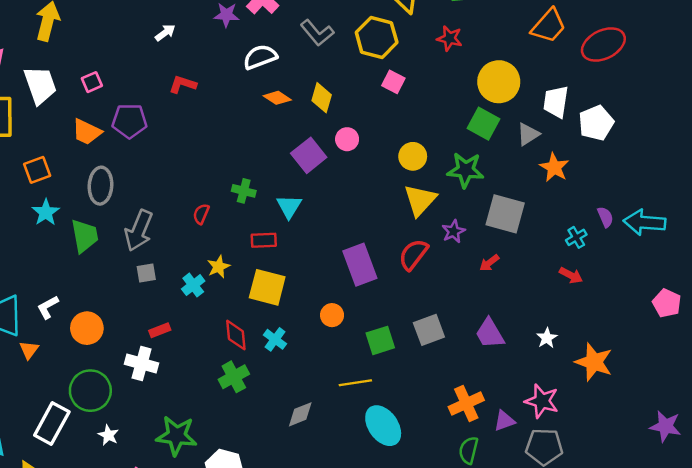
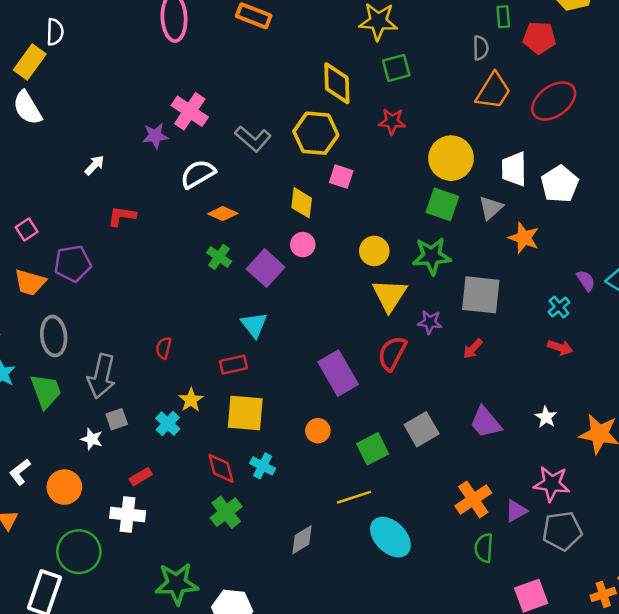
yellow diamond: (322, 98) -> (302, 203), moved
green cross: (244, 191) -> (219, 257), moved, turned 30
purple star: (453, 231) -> (430, 322), turned -30
white star: (108, 435) -> (92, 439), moved

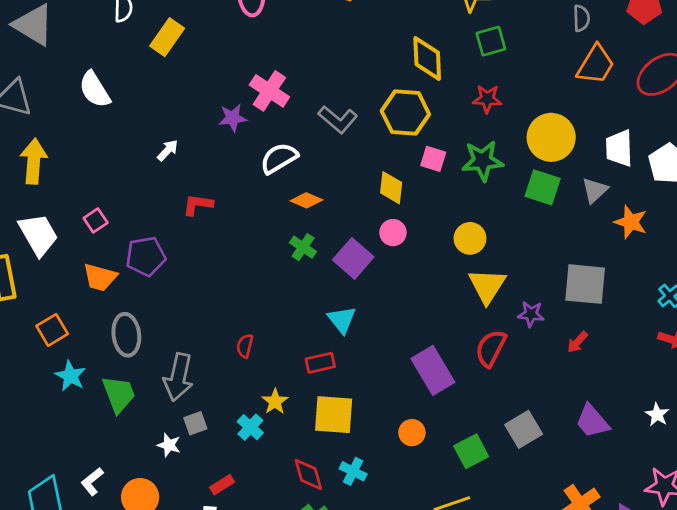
yellow rectangle: (30, 62) -> (167, 37), moved
green star: (432, 256) -> (483, 161), moved

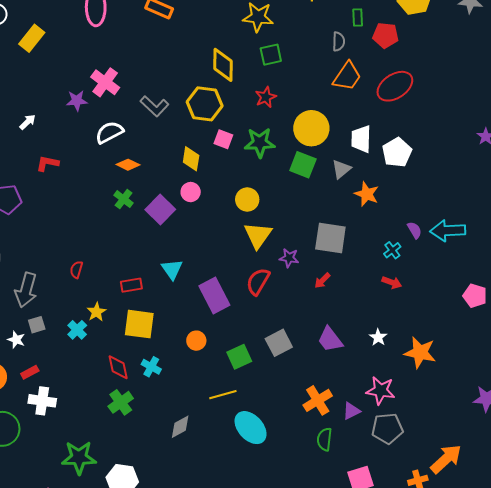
red star: (487, 99) -> (266, 97), turned -30
cyan triangle: (342, 320) -> (172, 269), moved
red rectangle: (222, 485) -> (30, 372), moved

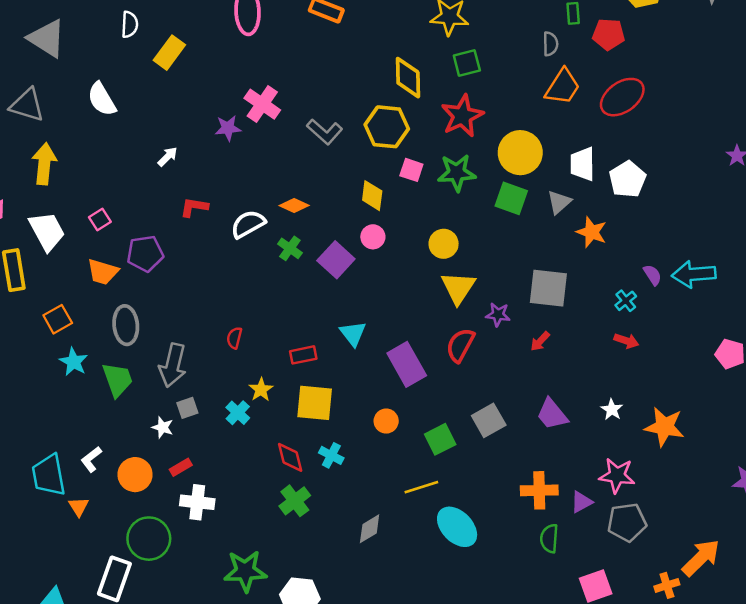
red star: (266, 97) -> (462, 116), size x1.6
white semicircle: (109, 132) -> (248, 224), moved
orange cross: (318, 400) -> (539, 490), turned 32

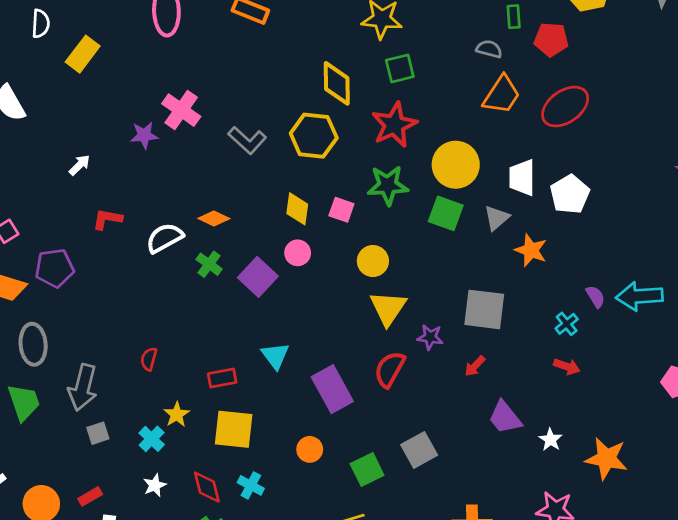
gray semicircle: (550, 44) -> (489, 49), turned -75
pink square: (411, 170) -> (341, 210), moved
purple trapezoid: (552, 414) -> (505, 417), moved
white star: (163, 427) -> (155, 485), moved, turned 30

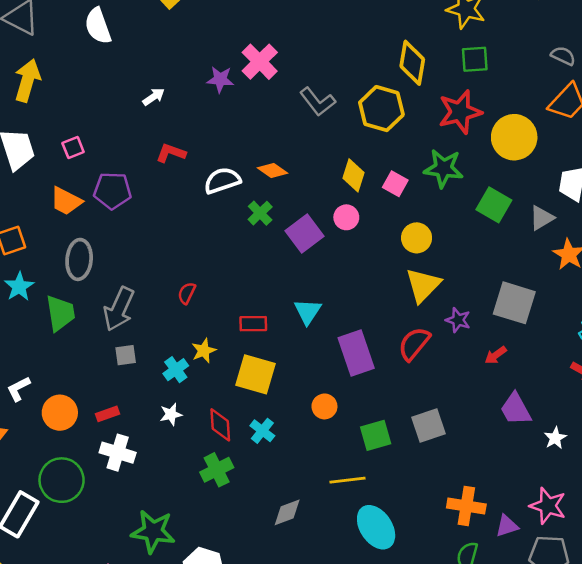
yellow circle: (456, 165) -> (514, 137), moved

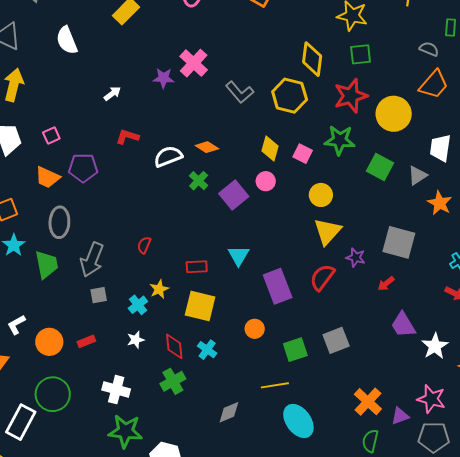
white star: (555, 438) -> (435, 346), size x1.5
white cross: (118, 453) -> (116, 390), moved
orange cross: (466, 506) -> (368, 402), turned 36

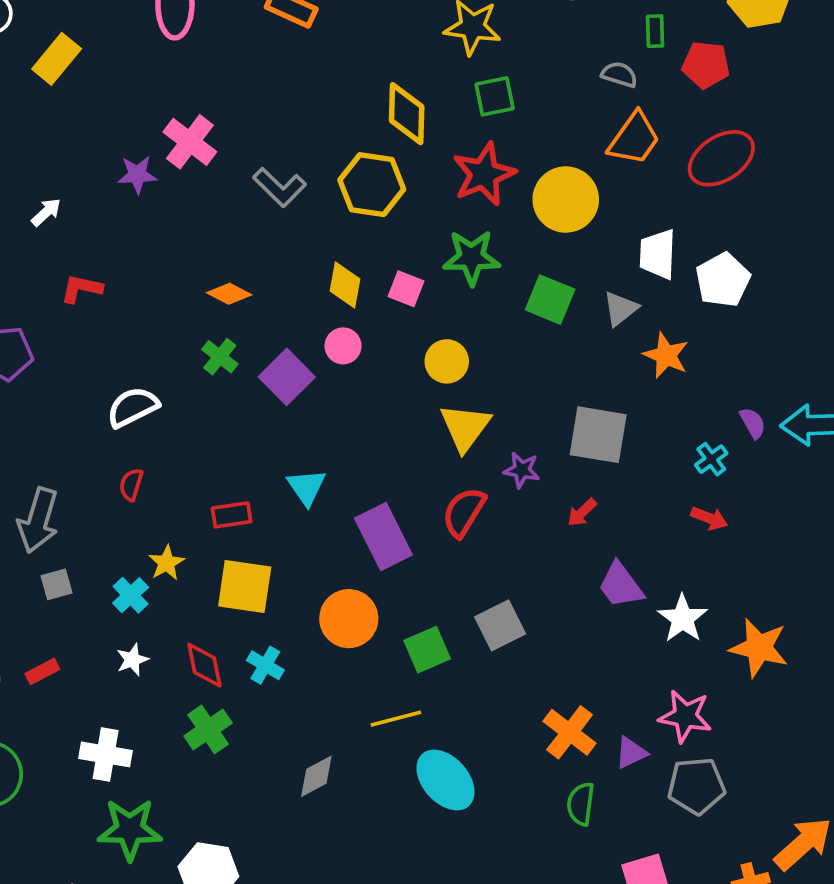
white semicircle: (168, 157) -> (133, 407), moved
orange circle: (255, 329) -> (349, 619), size x1.6

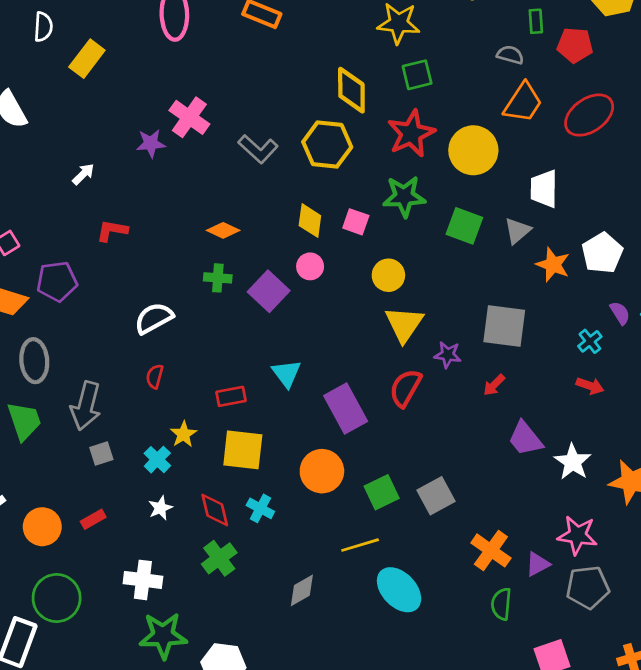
white pentagon: (723, 280) -> (602, 253), moved
green cross: (220, 357) -> (218, 278), turned -32
gray square: (500, 625) -> (436, 496), moved

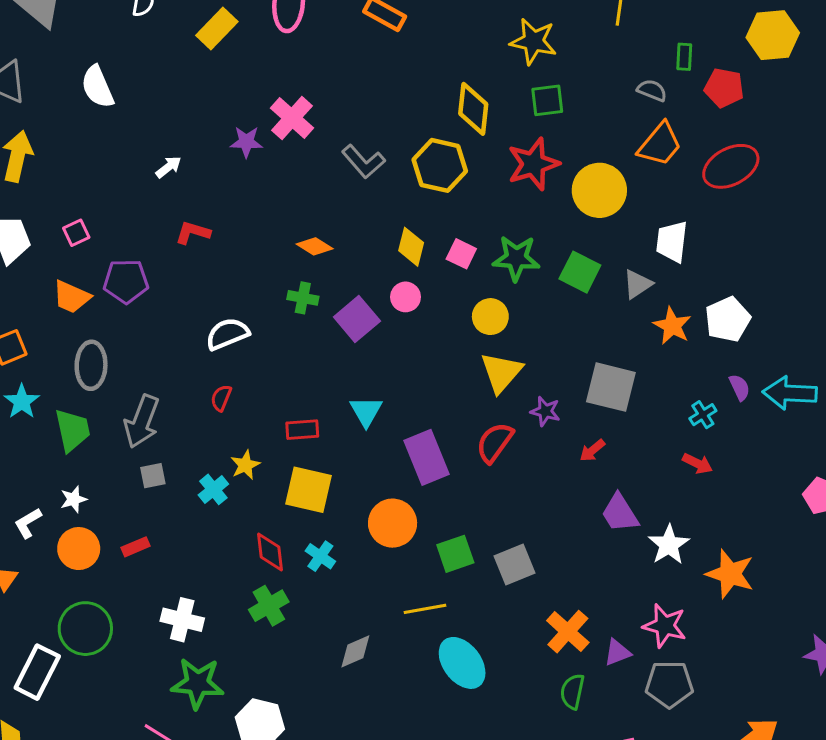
yellow rectangle: (87, 59) -> (217, 28), moved
green star: (404, 196) -> (516, 258), moved
white star: (160, 508) -> (74, 499), moved

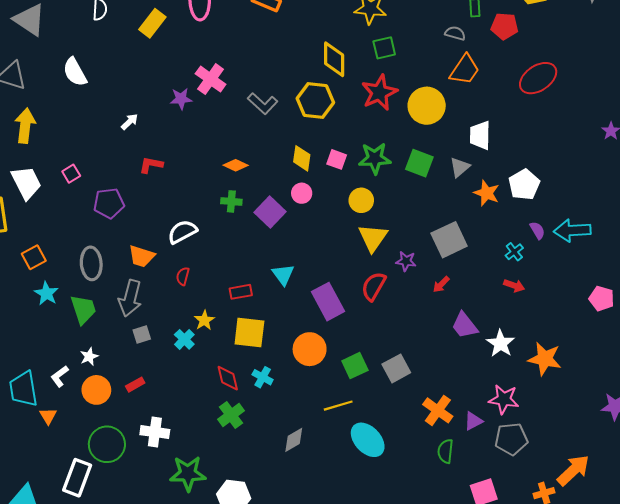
red ellipse: (731, 166) -> (538, 78), moved
orange trapezoid: (72, 297) -> (142, 256), moved
gray square: (611, 387) -> (449, 240), turned -33
white cross: (182, 620) -> (155, 432), moved

